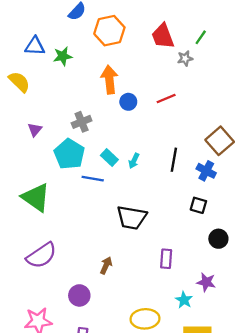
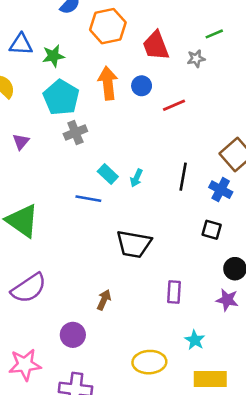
red trapezoid: (163, 36) -> (156, 46), moved
green line: (201, 37) -> (214, 34), turned 32
blue circle: (128, 102) -> (142, 86), moved
cyan pentagon: (69, 154) -> (61, 97), moved
purple star: (206, 282) -> (227, 300), moved

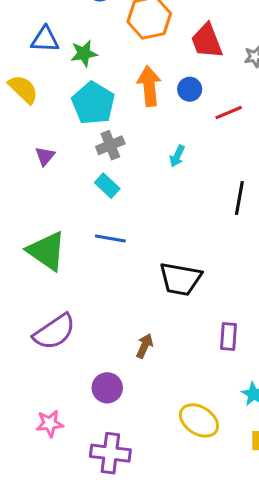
cyan rectangle: (108, 174) -> (107, 186), moved
cyan arrow: (136, 178) -> (177, 156), moved
blue line: (88, 199) -> (110, 239), moved
yellow ellipse: (149, 362) -> (199, 420), turned 36
pink star: (25, 365) -> (50, 424), size x0.7

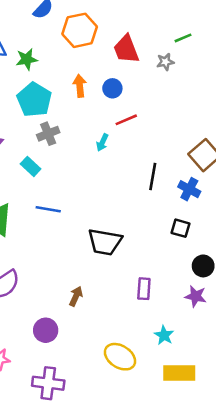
orange arrow: (149, 86) -> (80, 86), size x0.7
red line: (229, 113) -> (126, 120), moved
cyan rectangle: (107, 186) -> (31, 166), moved

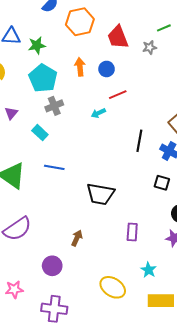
cyan arrow: (102, 142) -> (98, 113), turned 40

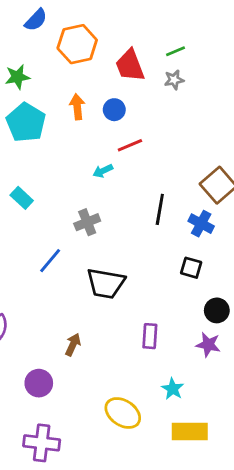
green line: (164, 28) -> (175, 51), moved
gray cross: (54, 106) -> (87, 222), moved
blue line: (54, 167) -> (50, 261), moved, turned -60

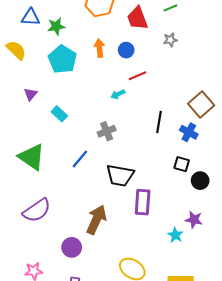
gray star: (174, 80) -> (170, 40), moved
black circle: (217, 310) -> (200, 181), moved
purple rectangle: (150, 336) -> (143, 202), moved, size x1.4
brown arrow: (73, 345) -> (96, 220), size x1.8
cyan star: (173, 389) -> (175, 235), moved

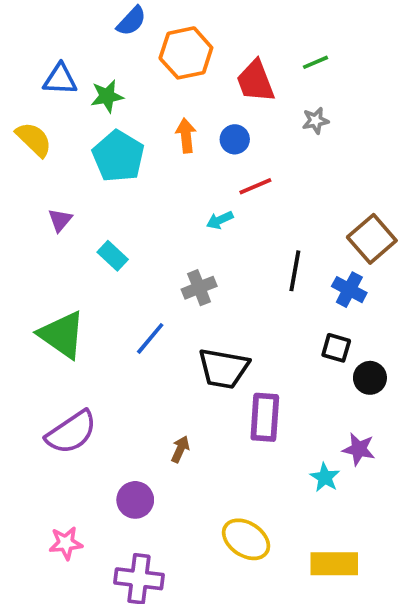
brown arrow: (96, 220) -> (180, 449), size x0.5

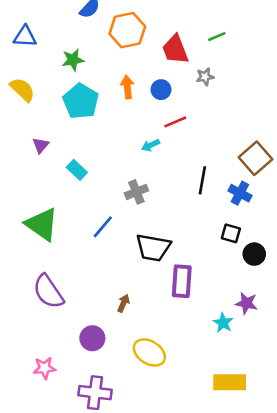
blue triangle: (60, 79) -> (25, 37), moved
gray star: (315, 121) -> (205, 77), moved
purple semicircle: (71, 432) -> (48, 292), turned 90
yellow ellipse: (246, 539) -> (149, 352), moved

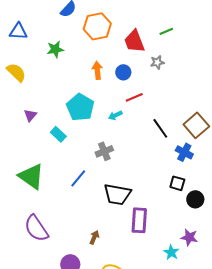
cyan pentagon: (81, 101) -> (80, 107), moved
black line: (202, 180) -> (160, 128), moved, turned -45

